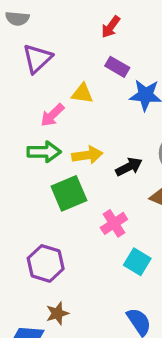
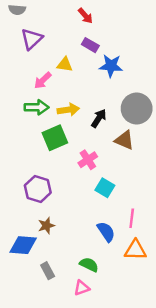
red arrow: (111, 27) -> (85, 16), turned -77
black arrow: (129, 167) -> (99, 118), turned -30

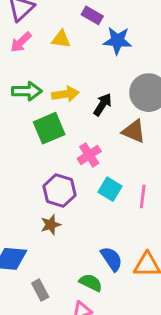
pink arrow: (43, 80) -> (21, 42), moved
purple hexagon: (38, 189) -> (60, 191), moved
pink line: (132, 218) -> (143, 197), moved
brown star: (46, 226) -> (51, 225), moved
blue semicircle: (106, 232) -> (112, 259), moved

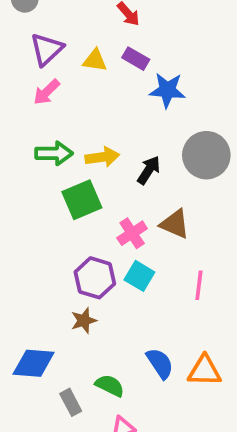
yellow triangle: (61, 39) -> (95, 60), moved
brown triangle: (134, 131) -> (175, 224), moved
cyan square: (110, 189) -> (139, 276), moved
green semicircle: (91, 283) -> (110, 386), moved

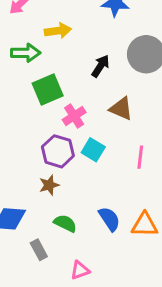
yellow arrow: (102, 157) -> (58, 31), moved
pink cross: (132, 233) -> (74, 116), moved
green semicircle: (110, 386) -> (65, 223), moved

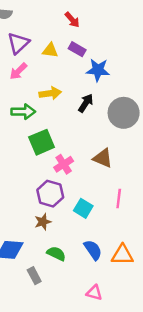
black arrow: (101, 66) -> (86, 103), moved
cyan square: (93, 150) -> (83, 208), moved
pink triangle: (80, 270) -> (94, 293), moved, turned 35

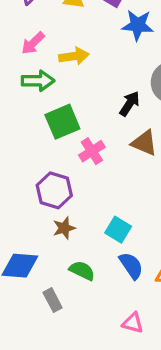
pink arrow: (18, 71) -> (33, 43), moved
black arrow: (86, 103) -> (130, 104), moved
purple hexagon: (50, 194) -> (54, 190), moved
cyan square: (83, 208) -> (118, 230), moved

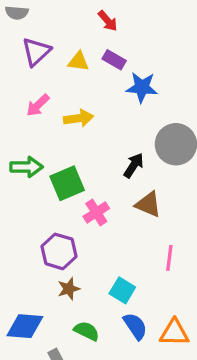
green arrow: (38, 81) -> (26, 167), moved

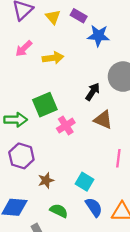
yellow triangle: (78, 61) -> (53, 17), turned 42
green arrow: (26, 167) -> (16, 120), moved
purple hexagon: (59, 251) -> (21, 156), moved

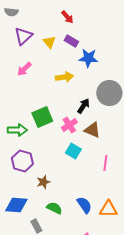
yellow arrow: (53, 58) -> (64, 77), moved
pink cross: (66, 126) -> (69, 125), moved
cyan square: (84, 182) -> (73, 151), moved

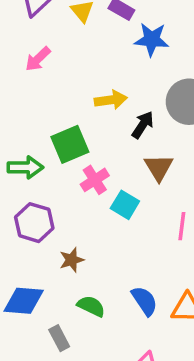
yellow arrow: (64, 77) -> (111, 100), moved
pink cross: (69, 125) -> (95, 180), moved
brown triangle: (92, 130) -> (159, 167), turned 36

